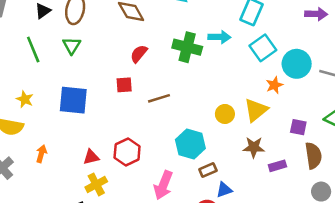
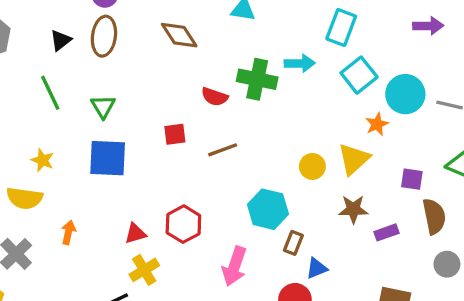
green triangle: (72, 45) -> (103, 107), moved
red semicircle: (139, 54) -> (215, 97), moved, turned -108
brown rectangle: (208, 170) -> (293, 243), turned -42

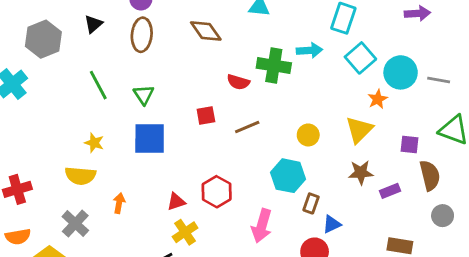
black triangle: (61, 40) -> (93, 24), moved
yellow circle: (312, 166) -> (308, 135), moved

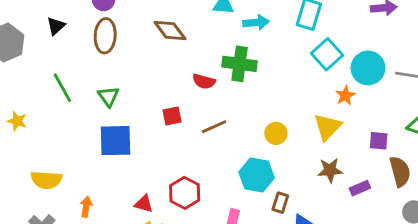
cyan arrow: (309, 50) -> (256, 22), moved
yellow star: (94, 143) -> (17, 121), moved
red triangle: (176, 202) -> (144, 204), turned 36

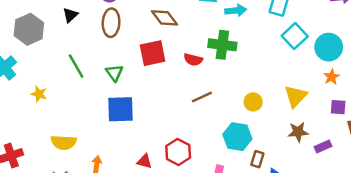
orange star: (345, 96) -> (332, 77), moved
red square: (172, 116) -> (153, 53), moved, size x1.6

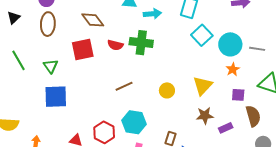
red semicircle: (193, 60) -> (115, 45), moved
cyan hexagon: (237, 137) -> (134, 122), moved

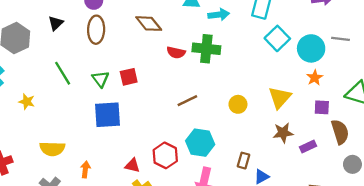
gray line: (257, 49) -> (340, 39), moved
red square: (83, 50) -> (129, 77), moved, size x0.7

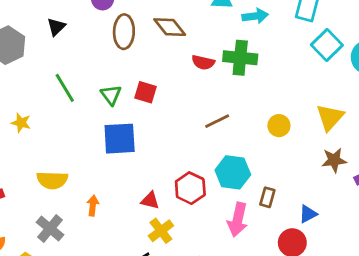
brown ellipse: (96, 30) -> (124, 32), moved
red square: (129, 77) -> (145, 92), turned 30
brown rectangle: (244, 161) -> (267, 197), moved

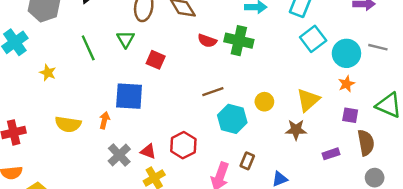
green triangle: (111, 95) -> (126, 39), moved
brown star: (334, 160) -> (296, 130), moved
cyan hexagon: (233, 172) -> (232, 119), moved
orange arrow: (93, 206) -> (104, 120), moved
gray cross: (50, 229) -> (119, 155), moved

